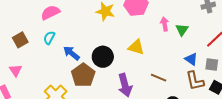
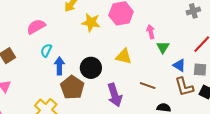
green triangle: (182, 30) -> (163, 47), moved
cyan semicircle: (49, 38) -> (46, 50), moved
blue arrow: (71, 53) -> (59, 66), turned 54

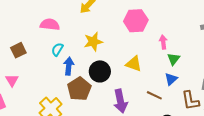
yellow star: (91, 22) -> (93, 42), moved, turned -30
pink semicircle: (36, 27) -> (50, 25), turned 30
blue triangle: (179, 65) -> (171, 79), moved, turned 40

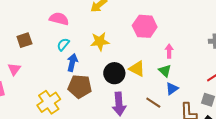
green triangle: (174, 59) -> (165, 71), moved, turned -32
black circle: (100, 71) -> (114, 73), moved
brown pentagon: (79, 89) -> (80, 86), turned 30

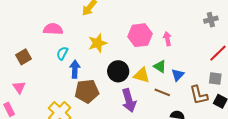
pink hexagon: (145, 26) -> (140, 35), moved
yellow triangle: (137, 69) -> (142, 75), moved
green triangle: (165, 71) -> (160, 66), moved

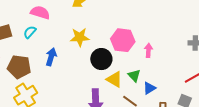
cyan semicircle: (62, 53) -> (30, 32), moved
black circle: (118, 71) -> (101, 59), moved
brown pentagon: (87, 91) -> (19, 67), moved

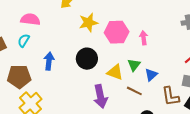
yellow star: (80, 37) -> (88, 23), moved
black circle: (101, 59) -> (87, 59), moved
green triangle: (134, 76) -> (134, 65), turned 32

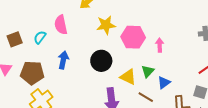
pink semicircle: (30, 19) -> (61, 25), moved, turned -114

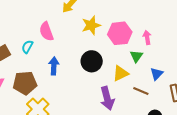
green triangle: (148, 71) -> (136, 56), moved
yellow triangle: (128, 77) -> (121, 73), turned -42

